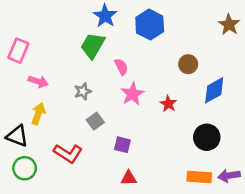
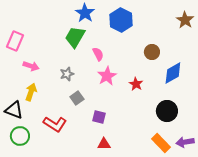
orange rectangle: (199, 177) -> (161, 143), turned 42

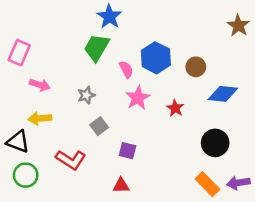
blue hexagon: (121, 20) -> (156, 58), moved
blue diamond: (173, 73) -> (223, 94), turned 35
yellow arrow: (31, 92) -> (40, 118), turned -114
red triangle: (104, 144) -> (121, 185), moved

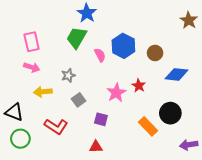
pink rectangle: (19, 53) -> (32, 42), moved, turned -36
pink star: (138, 98) -> (116, 93), moved
yellow arrow: (40, 118) -> (43, 92), moved
orange rectangle: (207, 184) -> (148, 126), moved

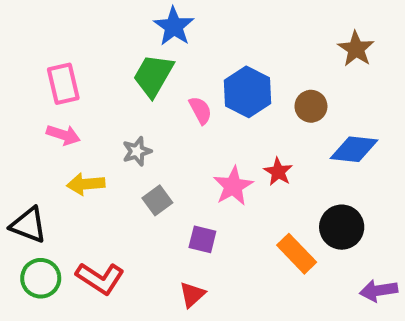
brown star: (189, 20) -> (356, 49), moved
red L-shape: (56, 126) -> (100, 278), moved
red triangle: (96, 147) -> (192, 295), turned -40

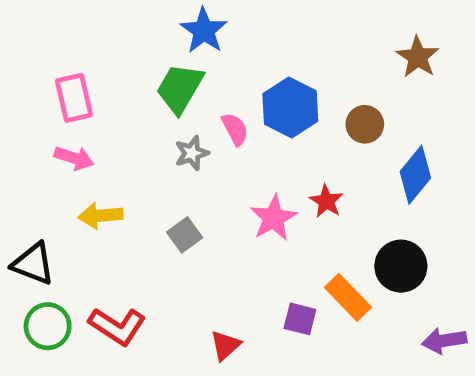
blue diamond: (354, 149) -> (415, 175), turned -57
gray star: (137, 151) -> (192, 153), moved
purple square: (202, 239) -> (300, 319), moved

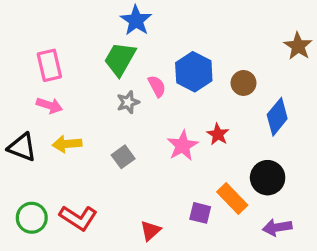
brown star: (418, 57) -> (298, 46), moved
black triangle: (33, 264) -> (22, 147), moved
purple arrow: (444, 341) -> (277, 227), moved

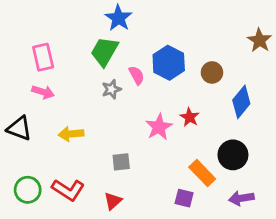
yellow arrow: (67, 144) -> (71, 134), moved
gray square: (123, 157) -> (121, 162), moved, turned 30
purple square: (200, 213) -> (184, 198), moved
red triangle: (150, 231) -> (113, 201), moved

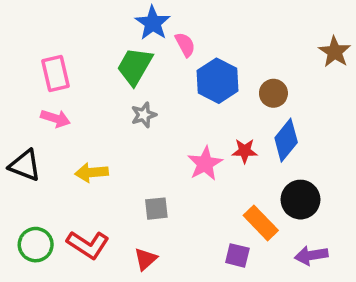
pink semicircle: (137, 75) -> (185, 45), moved
blue diamond: (241, 102) -> (286, 140), moved
red star: (190, 117) -> (245, 151), turned -30

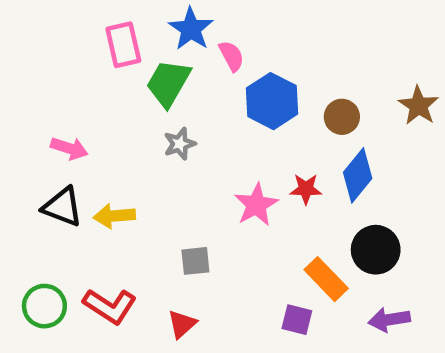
brown star: (335, 52) -> (418, 106), moved
pink rectangle: (55, 73) -> (123, 45), moved
black triangle: (25, 165) -> (62, 207), moved

